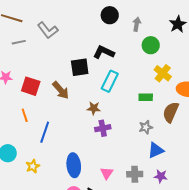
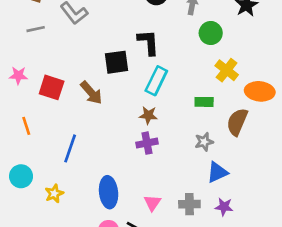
black L-shape: (104, 52) -> (148, 42), turned 60
brown star: (94, 108) -> (148, 115), moved
orange line: (25, 115) -> (26, 126), moved

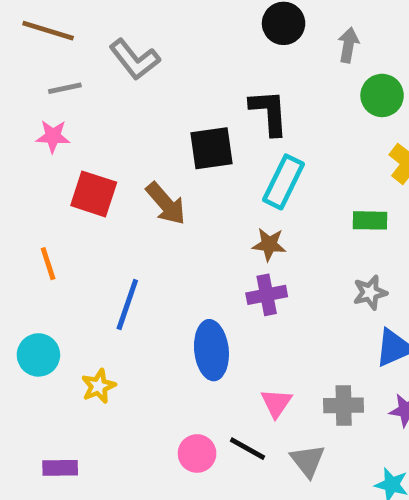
pink star: (18, 75) -> (53, 136), moved
blue ellipse: (109, 192) -> (211, 350), moved

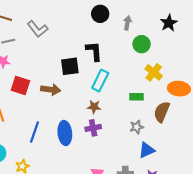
brown arrow: (166, 204) -> (51, 90), turned -42
blue ellipse: (211, 350) -> (65, 133), moved

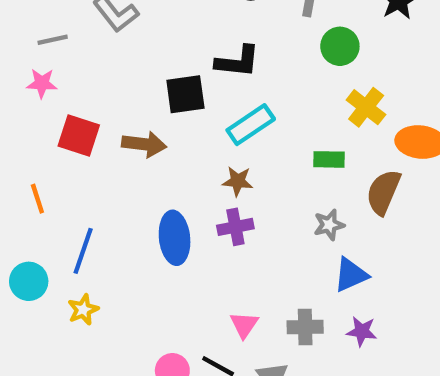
black L-shape: (94, 51) -> (238, 62), turned 100
cyan rectangle: (100, 80) -> (251, 125), turned 30
blue line: (35, 132) -> (83, 251), moved

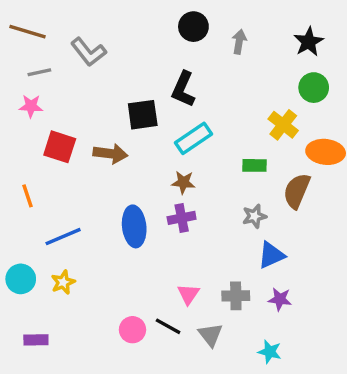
green circle: (340, 46) -> (314, 88), moved
black L-shape: (238, 62) -> (183, 89), turned 108
blue line: (83, 251) -> (63, 237), turned 48
cyan circle: (29, 281) -> (21, 279), moved

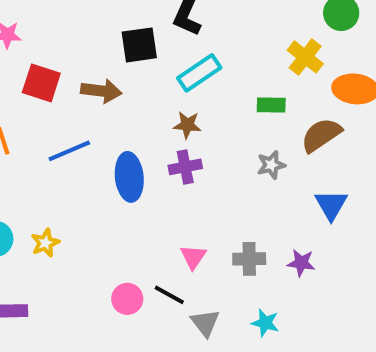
brown semicircle: (297, 191) -> (321, 135), turned 33
blue line: (63, 237) -> (69, 151), moved
blue triangle: (271, 255) -> (331, 205), moved, turned -36
gray triangle: (210, 335) -> (205, 323), moved
cyan star: (270, 352) -> (265, 323), moved

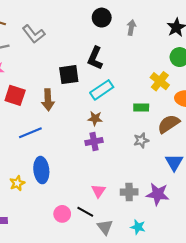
brown arrow: (101, 91) -> (48, 100), turned 80
blue ellipse: (129, 177) -> (41, 170), moved
purple star: (301, 263) -> (158, 194), size x1.5

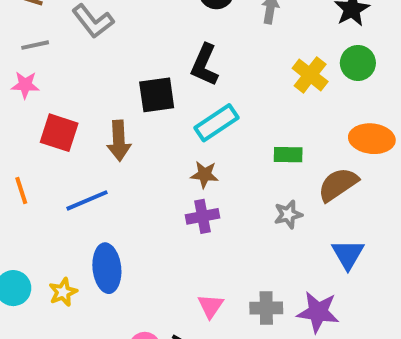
yellow cross: (160, 81) -> (310, 75), moved

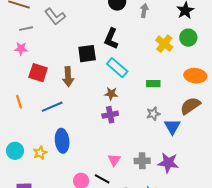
cyan rectangle: (216, 123) -> (117, 68), turned 75
brown semicircle: (338, 185) -> (190, 106), moved
blue triangle: (348, 254) -> (172, 127), moved

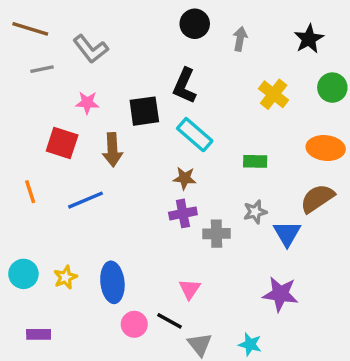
green circle: (188, 38) -> (332, 88), moved
pink star: (21, 49) -> (87, 103), moved
blue ellipse: (62, 141) -> (112, 282), moved
gray cross: (142, 161) -> (217, 234), moved

